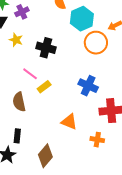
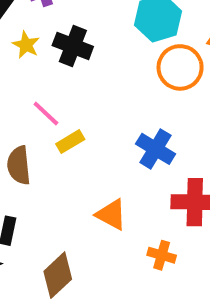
black cross: (46, 48) -> (73, 46), moved

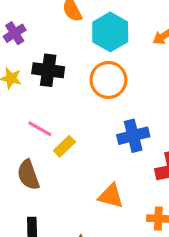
orange circle: (180, 67) -> (108, 80), moved
blue cross: (156, 149) -> (133, 136), turned -32

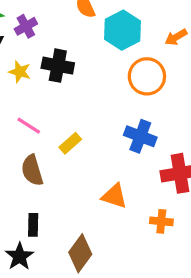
orange circle: (108, 80) -> (147, 76), moved
pink line: (40, 129) -> (29, 126), moved
blue cross: (133, 136) -> (140, 136), turned 32

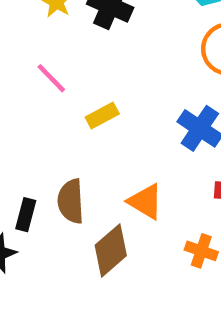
brown semicircle: (32, 170) -> (71, 201), moved
brown diamond: (80, 253) -> (111, 250), moved

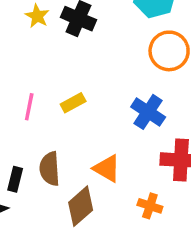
pink line: (51, 78) -> (29, 107), moved, turned 56

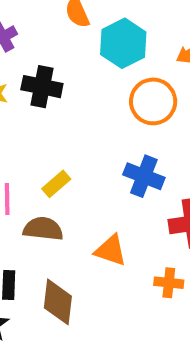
brown semicircle: (50, 169) -> (43, 229), moved, turned 112
brown diamond: (81, 206) -> (58, 302), moved, turned -30

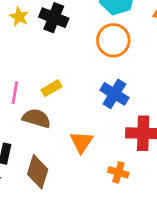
orange circle: (153, 101) -> (113, 40), moved
orange triangle: (111, 250) -> (81, 142), turned 35

